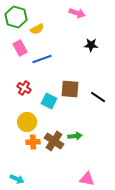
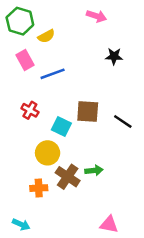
yellow circle: (27, 122) -> (48, 153), moved
orange cross: (33, 142) -> (39, 188), moved

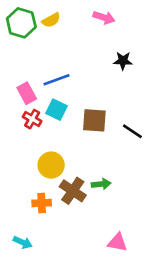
yellow semicircle: (46, 36) -> (51, 20), moved
pink rectangle: (25, 60) -> (27, 93), moved
cyan square: (61, 127) -> (57, 110), moved

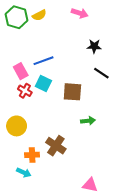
black line: (132, 131) -> (101, 73), moved
yellow circle: (51, 165) -> (17, 126), moved
green arrow: (101, 184) -> (88, 121), moved
cyan arrow: (23, 242) -> (24, 173), moved

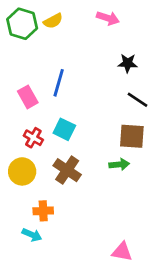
blue line: (43, 61) -> (59, 83), turned -54
cyan square: (43, 84) -> (64, 129), moved
red cross: (25, 91) -> (33, 138), moved
brown square: (72, 92) -> (132, 136), moved
brown cross: (56, 146) -> (67, 170), moved

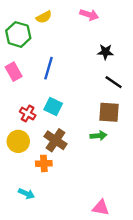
green hexagon: (22, 24) -> (18, 34), moved
pink rectangle: (28, 97) -> (14, 72), moved
orange cross: (43, 211) -> (44, 163), moved

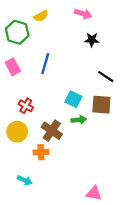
black star: (105, 52) -> (92, 40), moved
cyan square: (53, 107) -> (73, 99), moved
green arrow: (98, 136) -> (79, 120), moved

